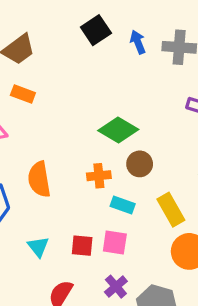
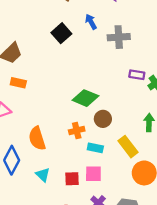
blue arrow: (138, 42) -> (91, 22), moved
cyan triangle: (38, 247) -> (43, 175), moved

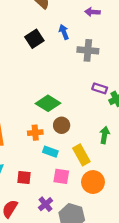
pink square: (93, 174) -> (61, 176), moved

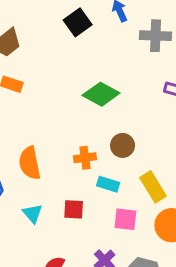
green diamond: (48, 103) -> (101, 94), moved
red square: (24, 177) -> (74, 209), moved

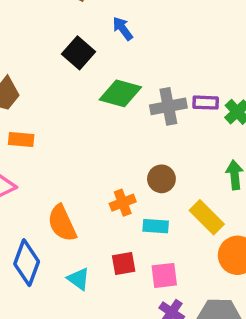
gray cross: (156, 36) -> (168, 106), moved
green diamond: (101, 94) -> (120, 93), moved
pink square: (125, 219) -> (164, 275), moved

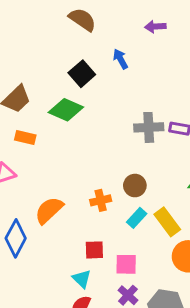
green diamond: (120, 93) -> (66, 110), moved
orange semicircle: (62, 223) -> (49, 210), turned 64
cyan rectangle: (156, 226) -> (137, 218), moved, turned -60
cyan triangle: (79, 279) -> (82, 279), moved

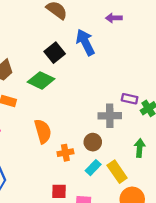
blue arrow: (120, 59) -> (85, 42), size x1.6
gray cross: (149, 127) -> (110, 116), moved
orange semicircle: (49, 210) -> (43, 131), moved, turned 115

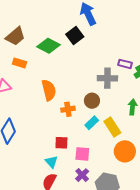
black square: (55, 53) -> (75, 36), moved

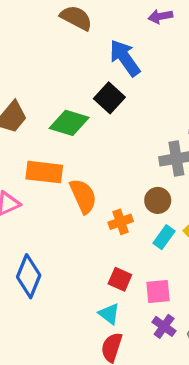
orange rectangle: (20, 63) -> (44, 172), moved, size x1.5
red square: (61, 143) -> (120, 279), turned 32

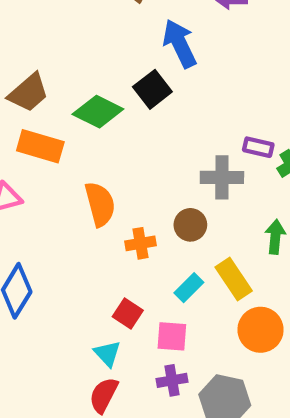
orange rectangle: (44, 172) -> (40, 146), moved
cyan rectangle: (164, 237) -> (189, 288), moved
purple cross: (164, 326) -> (172, 380), turned 35

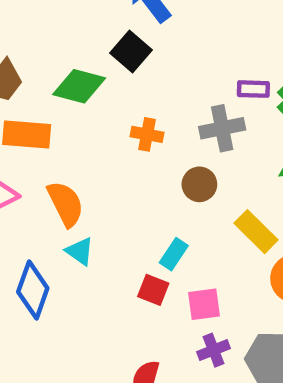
orange semicircle: (100, 204) -> (66, 204), moved
orange cross: (140, 243) -> (147, 134), moved, turned 32
cyan rectangle: (189, 288) -> (174, 254), moved
cyan triangle: (107, 354) -> (80, 251), moved

